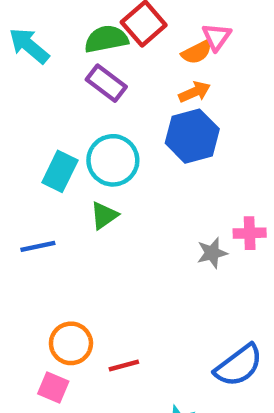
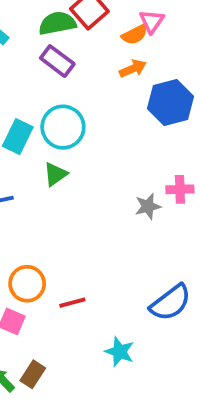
blue hexagon: (192, 136) -> (171, 103), moved

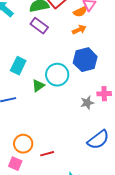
blue hexagon: (171, 103) -> (85, 60), moved
cyan circle: (63, 127) -> (57, 75), moved
blue semicircle: (171, 303) -> (98, 140), moved

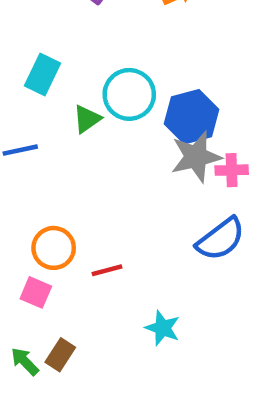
blue hexagon: (85, 60) -> (192, 117), moved
pink cross: (104, 94) -> (232, 170), moved
gray star: (87, 103) -> (196, 157), size x1.6

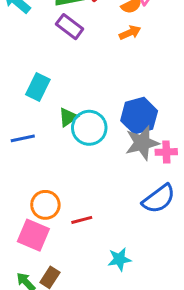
cyan circle: (129, 94) -> (89, 128), moved
pink square: (36, 292) -> (33, 235), size x1.5
cyan star: (163, 328) -> (119, 259), turned -30

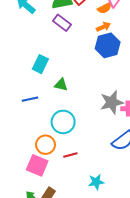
blue hexagon: (139, 116) -> (108, 45), moved
green triangle: (68, 117) -> (61, 85), turned 48
cyan circle: (89, 128) -> (63, 122), moved

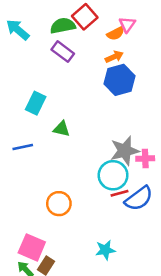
cyan circle: (63, 122) -> (113, 175), moved
orange circle: (46, 145) -> (59, 204), moved
red line: (70, 155) -> (119, 193), moved
pink square: (37, 165) -> (32, 247), moved

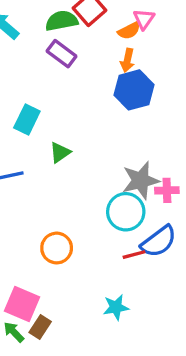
orange arrow: (114, 57) -> (127, 60), turned 126
green triangle: (61, 129) -> (60, 152), turned -48
red line: (119, 193) -> (134, 255), moved

